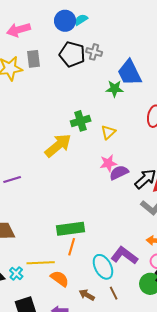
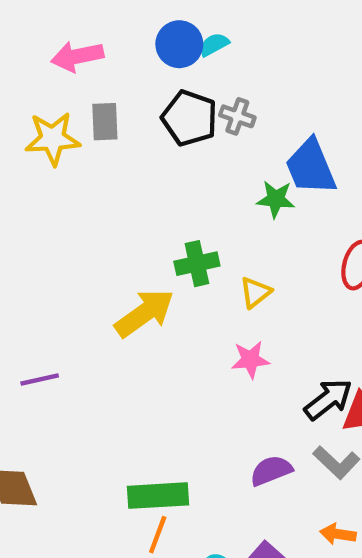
purple semicircle: (119, 173) -> (271, 471), moved

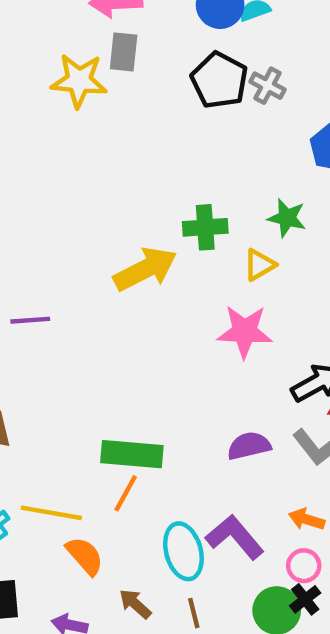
gray rectangle: (105, 122) -> (124, 52), moved
green star: (276, 199) -> (287, 218), moved
pink star: (250, 360) -> (245, 331), size x1.4

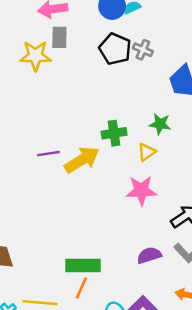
purple line: (30, 320) -> (48, 154), moved

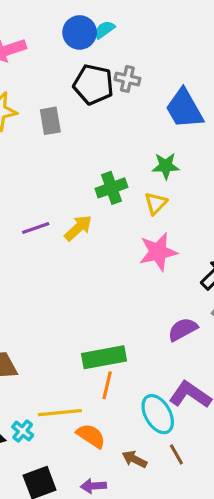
gray rectangle: (59, 37) -> (50, 121), moved
yellow arrow: (82, 160) -> (78, 228), size x0.7

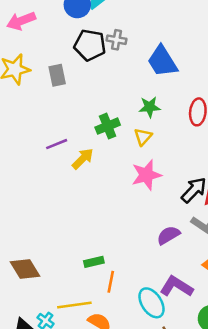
purple line: (36, 228) -> (57, 144), moved
green rectangle: (104, 357) -> (94, 262), moved, size x0.6

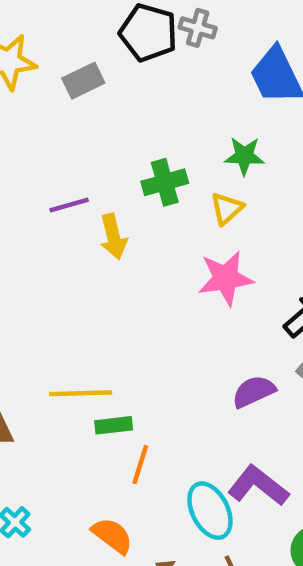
gray rectangle: (57, 75) -> (83, 81), turned 70
yellow arrow: (83, 159) -> (113, 237), turned 115
yellow line: (74, 305) -> (81, 393), moved

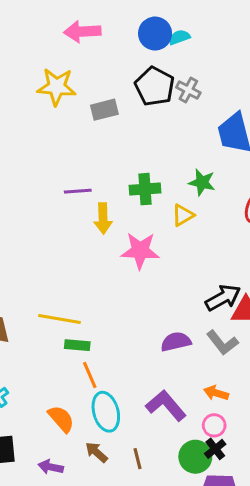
pink star: (226, 278) -> (140, 251), moved
orange line: (140, 465) -> (90, 375), turned -52
cyan ellipse: (210, 511) -> (106, 412), moved

